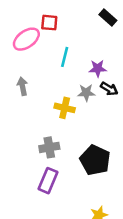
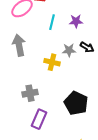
purple star: (98, 68) -> (76, 21), moved
gray arrow: (23, 86) -> (19, 45), size x1.5
gray cross: (49, 147) -> (30, 93), moved

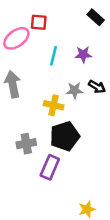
black pentagon: (76, 103) -> (65, 136), moved, turned 30
purple rectangle: (39, 119) -> (50, 167), moved

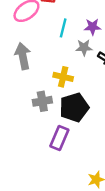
gray star: (75, 90) -> (84, 48), moved
gray cross: (26, 144) -> (42, 101), moved

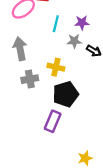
gray cross: (42, 101) -> (30, 79), moved

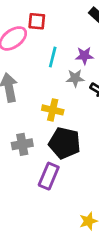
gray cross: (30, 79) -> (22, 144), moved
black pentagon: (66, 94) -> (65, 143), turned 30

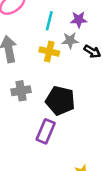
yellow cross: (53, 110) -> (49, 52), moved
gray cross: (22, 144) -> (21, 91), moved

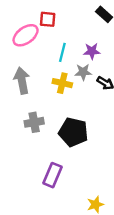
purple rectangle: (46, 131) -> (53, 175), moved

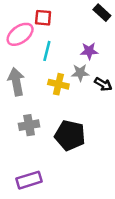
cyan line: (62, 52) -> (47, 51), moved
purple rectangle: (53, 175) -> (29, 180), moved, turned 50

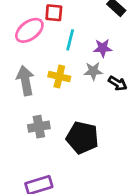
cyan line: (47, 51) -> (70, 40), moved
yellow cross: (58, 84) -> (59, 77), moved

